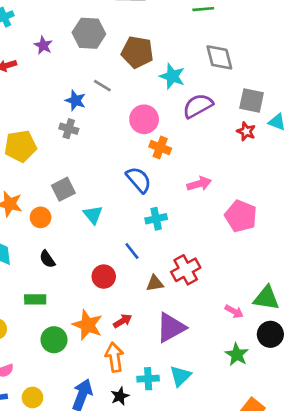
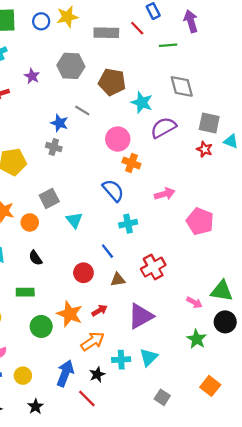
brown triangle: (155, 283) -> (118, 280), moved
orange arrow: (114, 357) -> (93, 341), turned 65

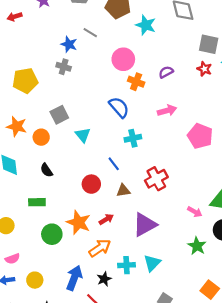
purple semicircle: (163, 128) -> (166, 72), moved, size x0.6

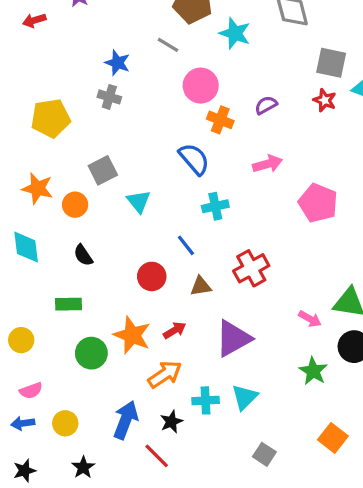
gray line: (90, 33) -> (168, 45), moved

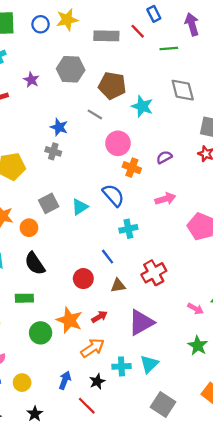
cyan triangle: (139, 201) -> (80, 207), moved, turned 36
black semicircle: (83, 255) -> (35, 264), size x1.5
blue arrow: (126, 420) -> (65, 380), size x0.7
gray square: (264, 454) -> (163, 405), size x1.5

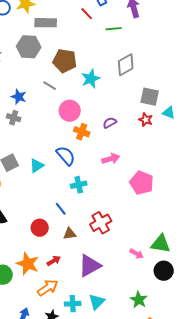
gray rectangle: (106, 36) -> (46, 23), moved
gray diamond: (183, 90) -> (126, 65), turned 75
cyan star: (142, 106) -> (91, 79), turned 30
green star: (198, 346) -> (139, 300), moved

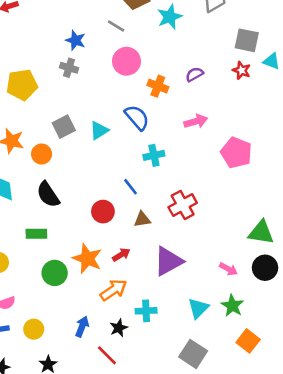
pink circle: (70, 111) -> (126, 61), moved
pink arrow: (137, 254) -> (228, 269), moved
cyan triangle: (97, 302) -> (198, 308), moved

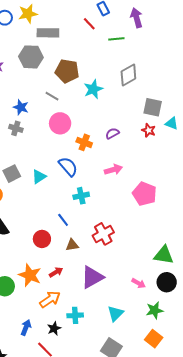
green star: (232, 306) -> (155, 310), moved, turned 30

